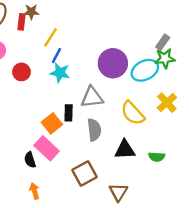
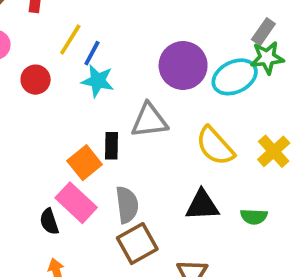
yellow line: (51, 37) -> (70, 40), moved
yellow cross: (167, 103) -> (274, 151), moved
gray semicircle: (94, 130) -> (127, 205), moved

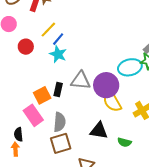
purple circle: (183, 65) -> (106, 85), moved
black semicircle: (49, 222) -> (18, 134), moved

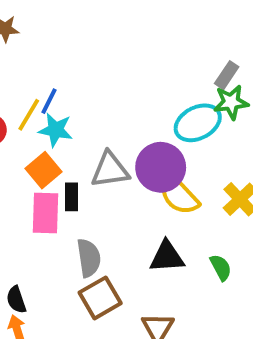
yellow line: (48, 30) -> (29, 115), moved
orange square: (42, 95) -> (44, 170), moved
pink rectangle: (33, 115) -> (46, 213), moved, turned 50
green semicircle: (124, 142) -> (221, 267), turned -120

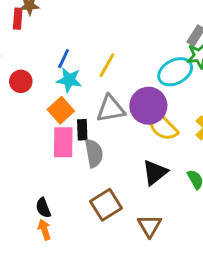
yellow line: (29, 115) -> (107, 65), moved
black triangle: (167, 257) -> (155, 172), turned -32
gray semicircle: (89, 258) -> (94, 153), moved

